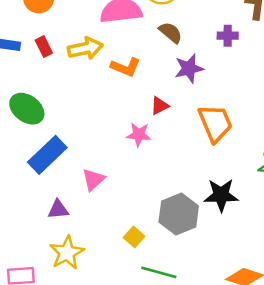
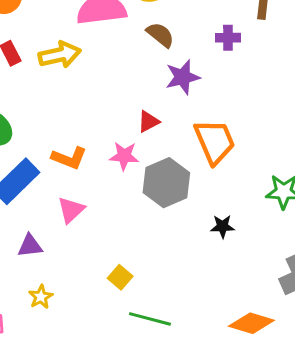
orange L-shape: (126, 67) -> (69, 158), moved
black star: (221, 195) -> (223, 226), size x0.6
gray hexagon: (179, 214) -> (166, 183), moved
yellow star: (67, 253) -> (41, 297), size x0.6

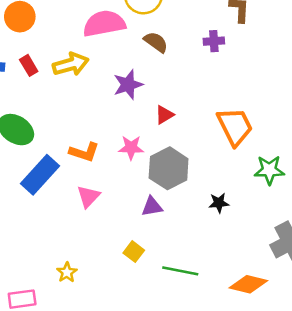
purple star: (183, 77) -> (128, 85), moved
red triangle: (149, 122) -> (164, 115), moved
orange trapezoid: (215, 141) -> (235, 126), moved
purple triangle: (30, 246) -> (152, 207), moved
green line: (150, 319) -> (180, 271), moved

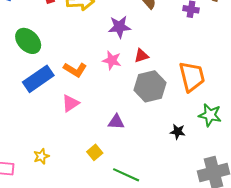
pink star: (131, 148) -> (112, 60), moved
gray hexagon: (169, 168) -> (150, 86), moved
black star: (219, 203) -> (178, 132), moved

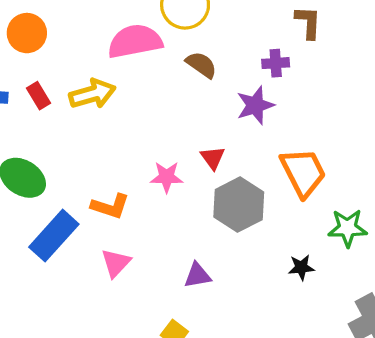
purple star: (119, 27) -> (255, 105), moved
red triangle: (141, 56) -> (213, 158), turned -35

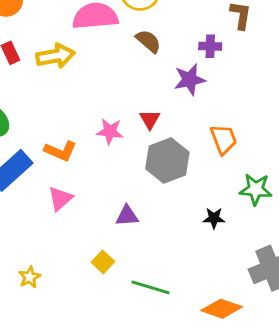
orange trapezoid: (303, 172) -> (224, 139), size x0.7

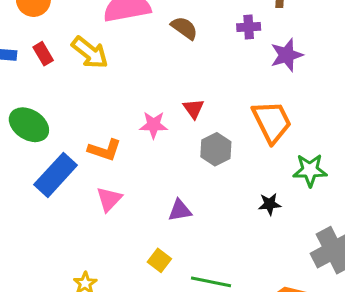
yellow arrow: (55, 56) -> (90, 52), turned 54
purple star: (190, 80) -> (287, 55), moved
orange trapezoid: (224, 139) -> (272, 122), size x1.4
gray hexagon: (167, 161) -> (216, 149), size x0.7

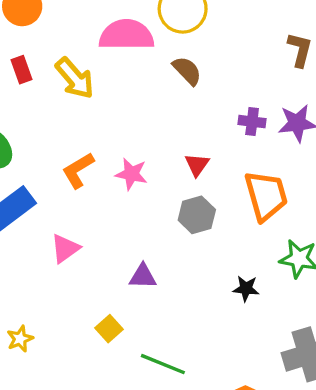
purple cross: (249, 27) -> (252, 122), moved
red triangle: (194, 109) -> (197, 165), moved
orange L-shape: (105, 150) -> (78, 170), moved, turned 120

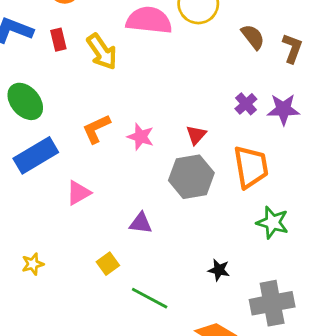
brown semicircle: (187, 71) -> (253, 37), moved
purple cross: (252, 122) -> (246, 104), turned 35
gray hexagon: (197, 215) -> (191, 177), size x1.4
black star: (246, 289) -> (219, 270), moved

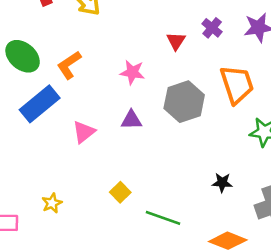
purple cross: (246, 104) -> (212, 28), moved
orange L-shape: (96, 129) -> (69, 65), moved
red triangle: (196, 135) -> (176, 41), moved
purple triangle: (141, 223) -> (131, 120), moved

